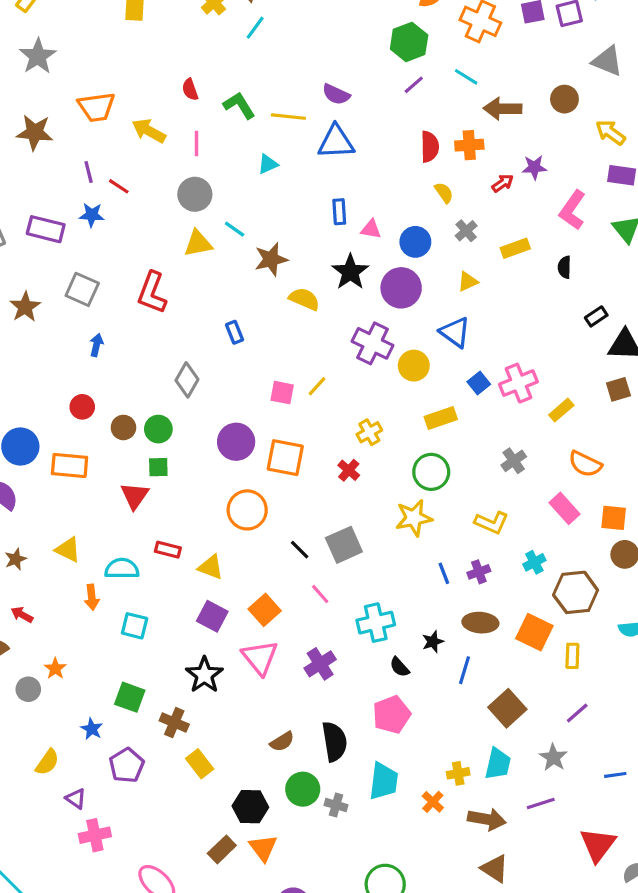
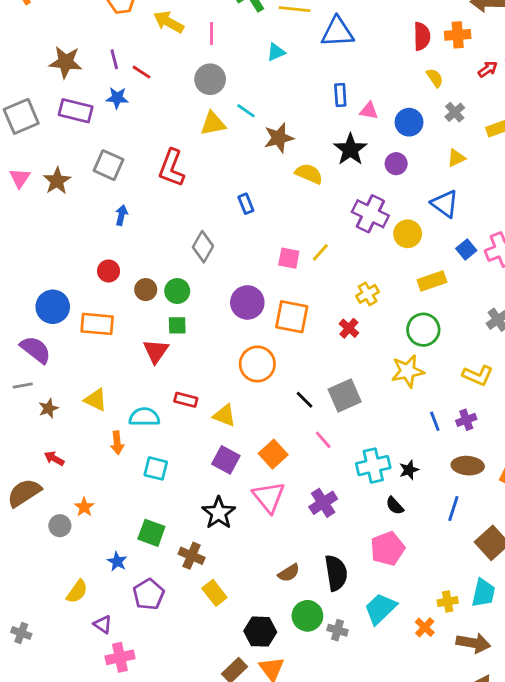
brown star: (35, 132) -> (66, 62), moved
purple circle: (401, 288) -> (396, 164), size x0.6
black star: (433, 642) -> (409, 470), moved
cyan trapezoid: (384, 781) -> (380, 609), turned -141

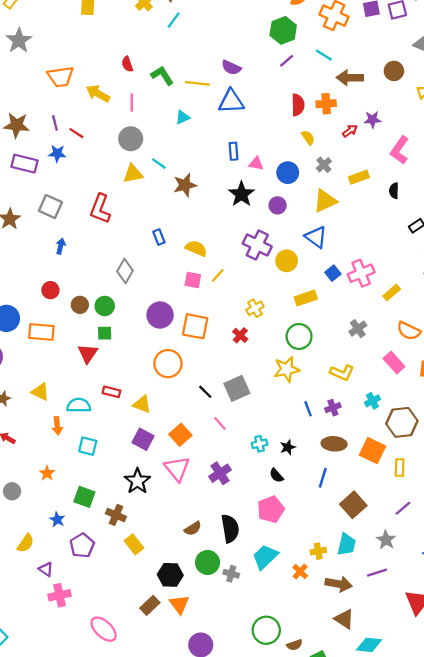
yellow triangle: (456, 158) -> (325, 201), size x1.6
yellow semicircle: (309, 174) -> (196, 248), moved
cyan cross: (373, 466) -> (259, 444), size x0.6
orange star: (84, 507) -> (47, 473), moved

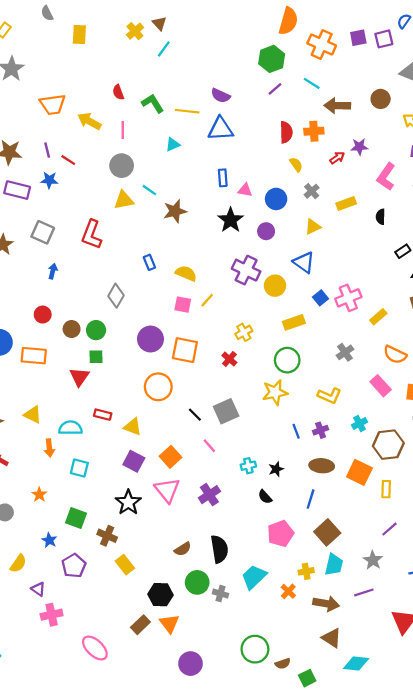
yellow triangle: (325, 201) -> (313, 227), size x0.7
brown square: (353, 505) -> (327, 532), moved
pink pentagon: (271, 509) -> (281, 534), moved

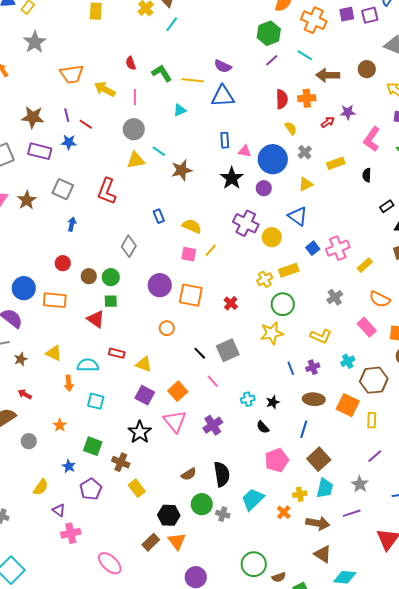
blue circle: (276, 199) -> (273, 159), size x1.5
yellow cross: (244, 332) -> (265, 279), moved
red triangle: (79, 377) -> (96, 319), turned -30
orange circle: (158, 387) -> (167, 328), size x0.6

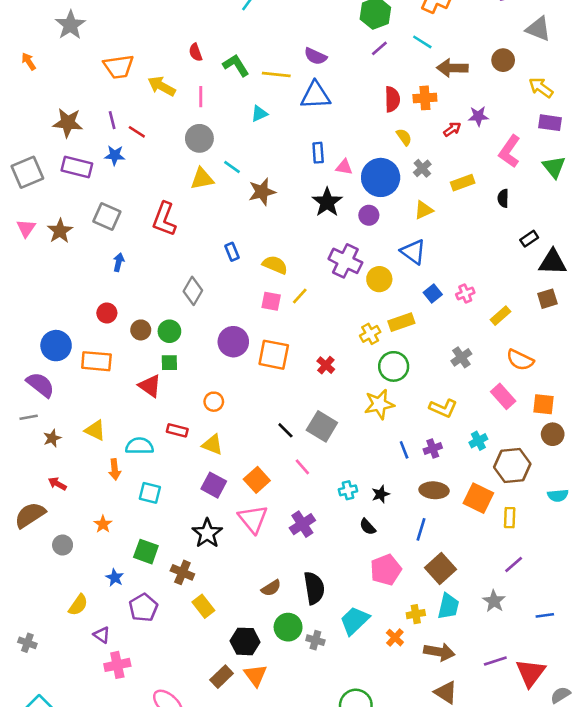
pink cross: (338, 248) -> (465, 293), size x0.6
orange circle: (167, 328) -> (214, 402), moved
gray square: (228, 350) -> (322, 426), turned -35
purple line: (352, 513) -> (495, 661), moved

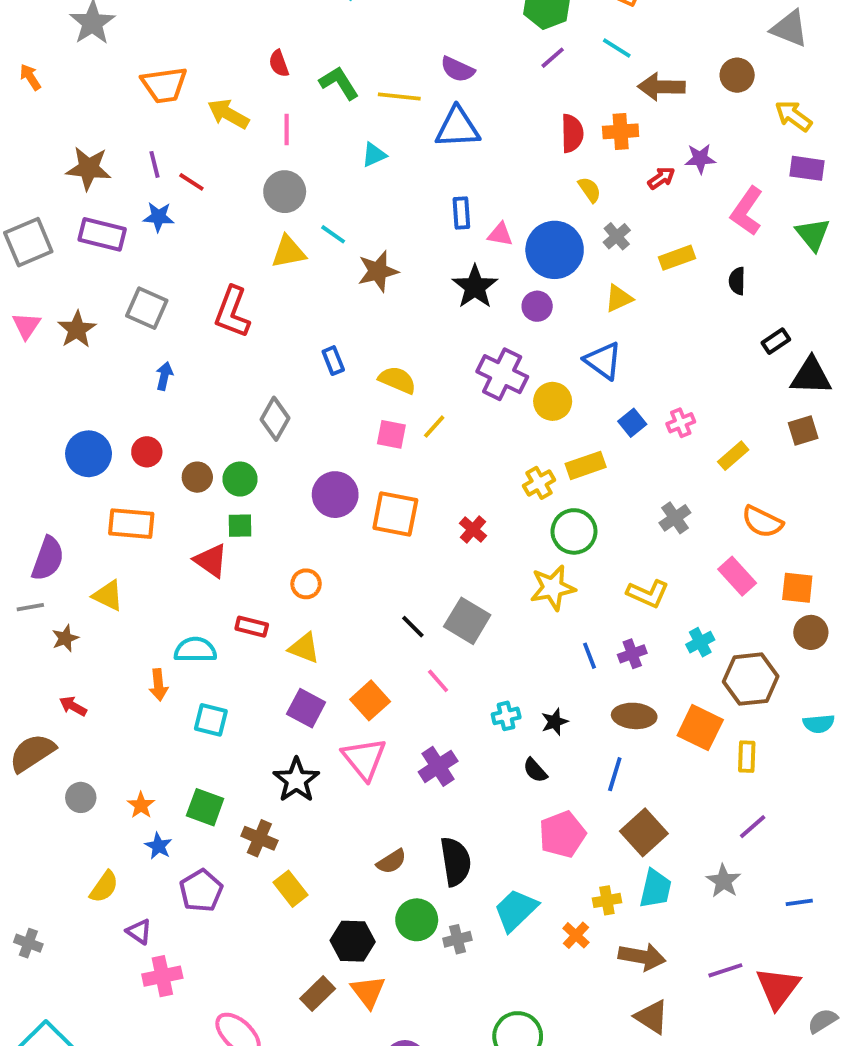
blue circle: (56, 346) -> (89, 454), moved
purple semicircle: (40, 385) -> (48, 559), turned 72
yellow triangle: (95, 430) -> (108, 596), moved
orange star: (103, 524) -> (141, 805), moved
gray cross: (315, 640) -> (457, 939), turned -30

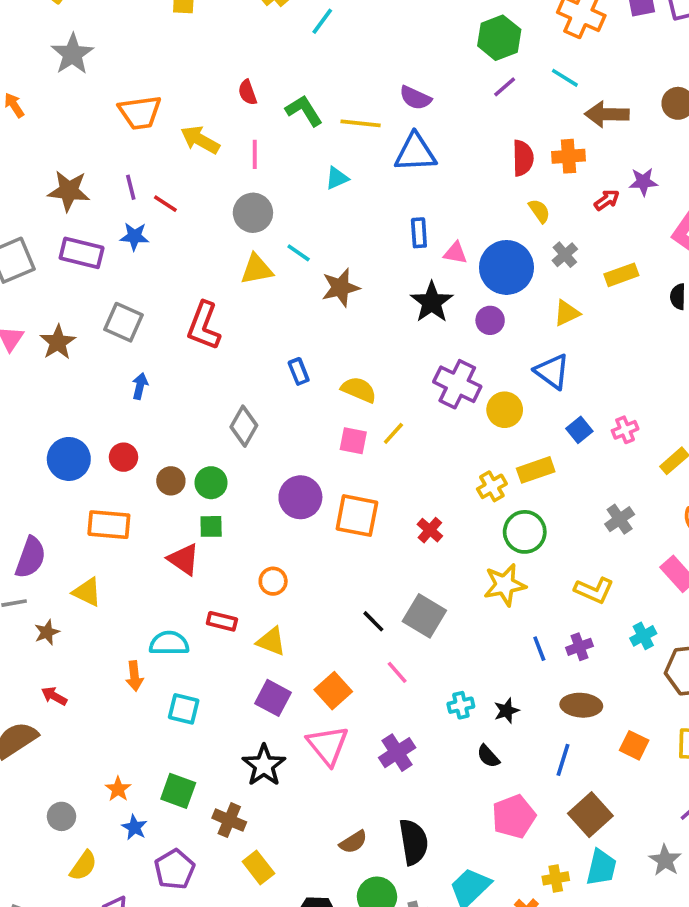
orange square: (700, 728) -> (634, 745), moved, size x0.7
gray circle: (81, 797) -> (61, 816), moved

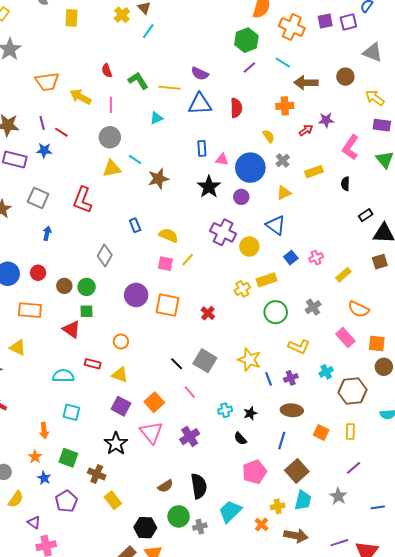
red semicircle: (523, 158) -> (236, 108), moved
green circle: (525, 532) -> (276, 312), moved
yellow star: (505, 585) -> (249, 360), moved, turned 30
orange arrow: (134, 676) -> (44, 430), moved

